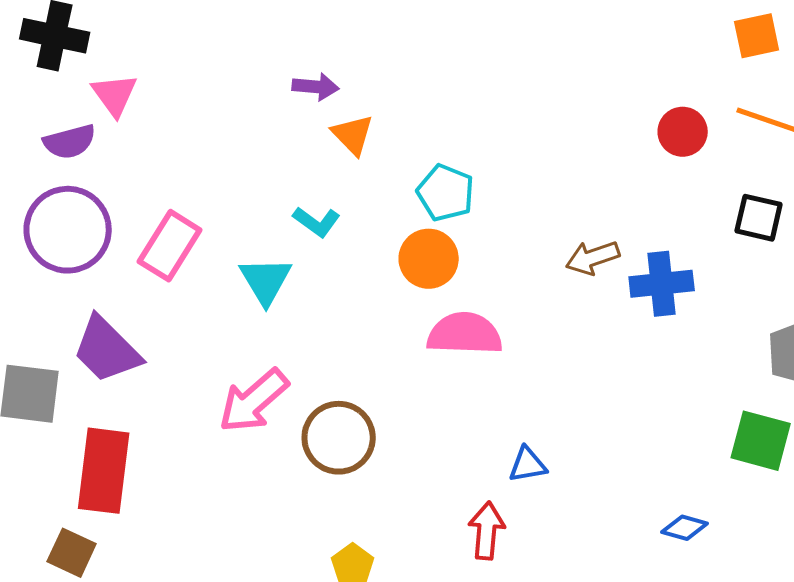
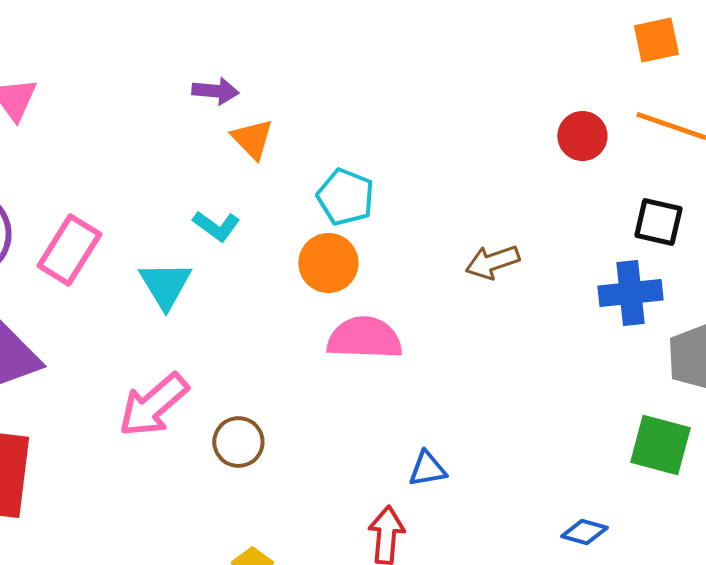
blue cross: (662, 284) -> (630, 293), moved
brown circle: (339, 438) -> (238, 442), size x0.7

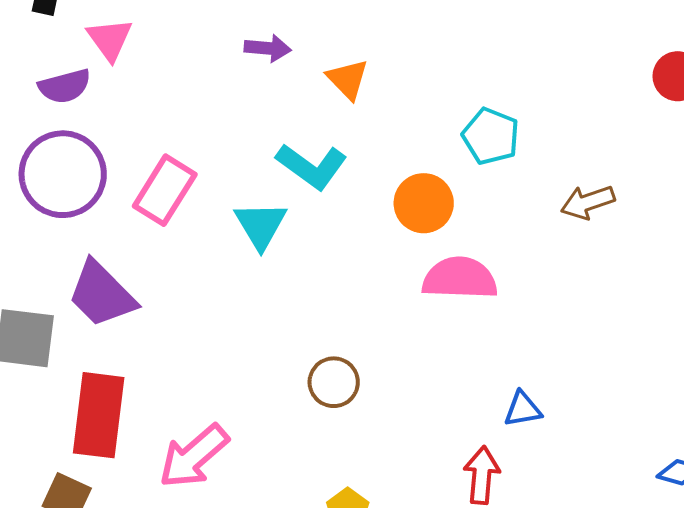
purple arrow: (215, 91) -> (268, 48), moved
cyan pentagon: (345, 197) -> (491, 136), moved
cyan L-shape: (216, 226) -> (312, 166), size x1.5
pink arrow: (153, 405) -> (194, 456), moved

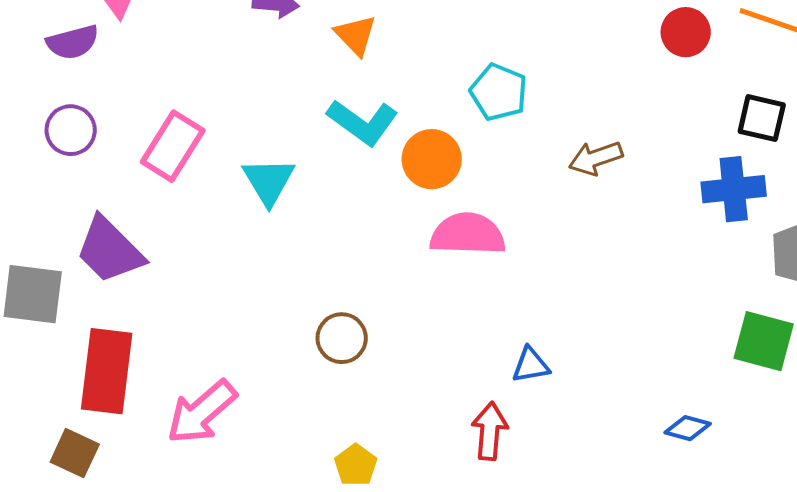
cyan L-shape: (312, 166) -> (363, 122), moved
purple circle: (63, 174) -> (71, 130), size x0.6

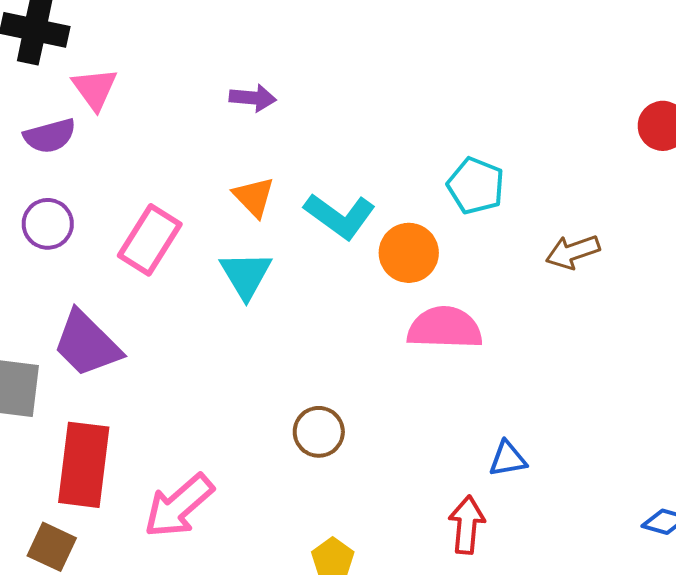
orange triangle: (356, 35) -> (254, 197), moved

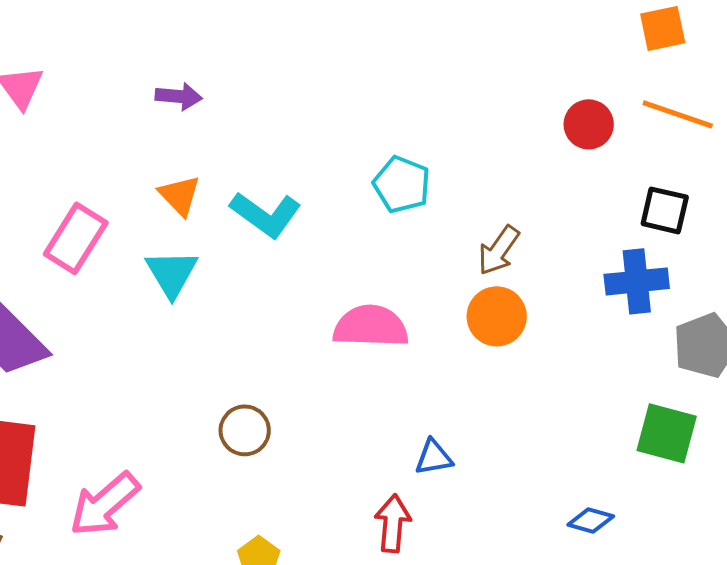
brown arrow: (573, 252) -> (499, 250), turned -36
orange circle: (409, 253) -> (497, 316), moved

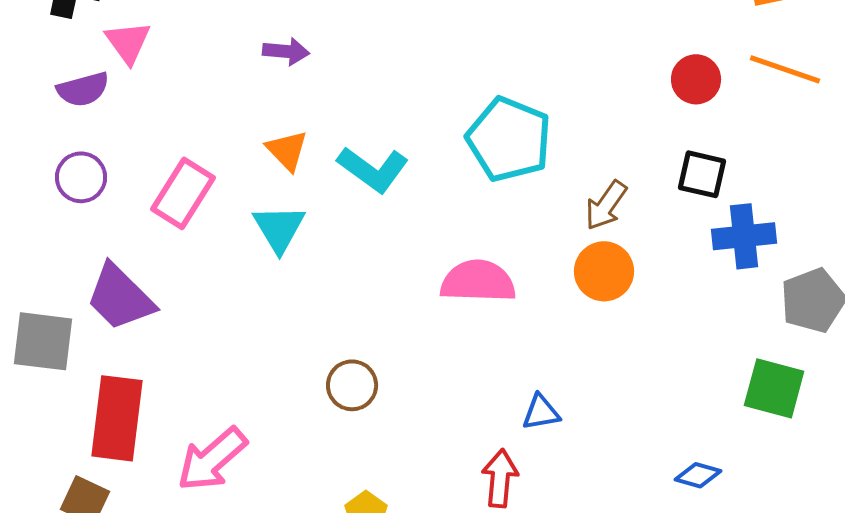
cyan pentagon: (402, 184) -> (509, 139), size x1.5
black square: (665, 210) -> (702, 174), moved

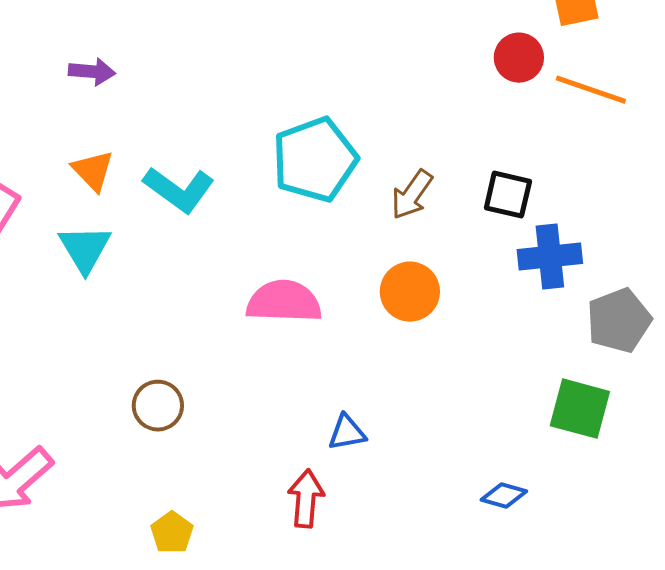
red circle: (696, 79) -> (519, 58), moved
cyan pentagon: (509, 139) -> (315, 160), turned 30
brown arrow: (606, 205) -> (412, 195), moved

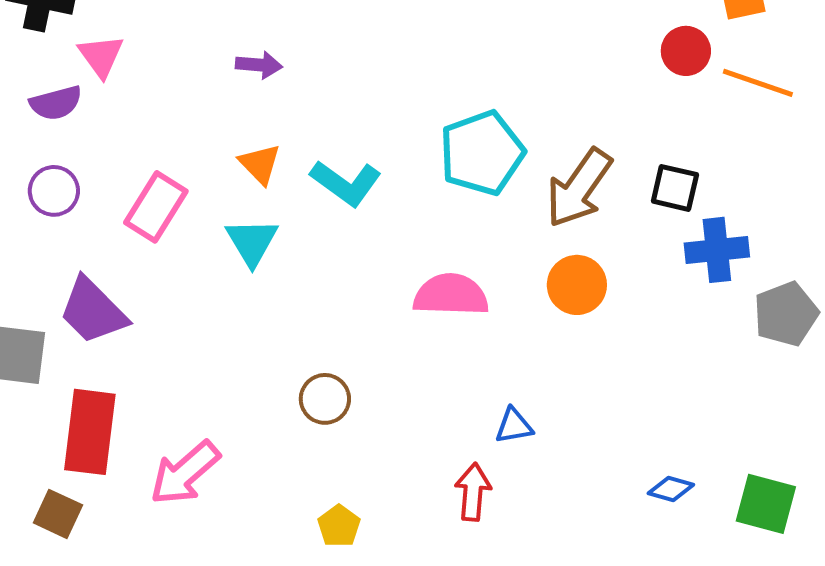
brown arrow: (412, 195) -> (579, 188), size x1.6
green square: (580, 409) -> (766, 504), moved

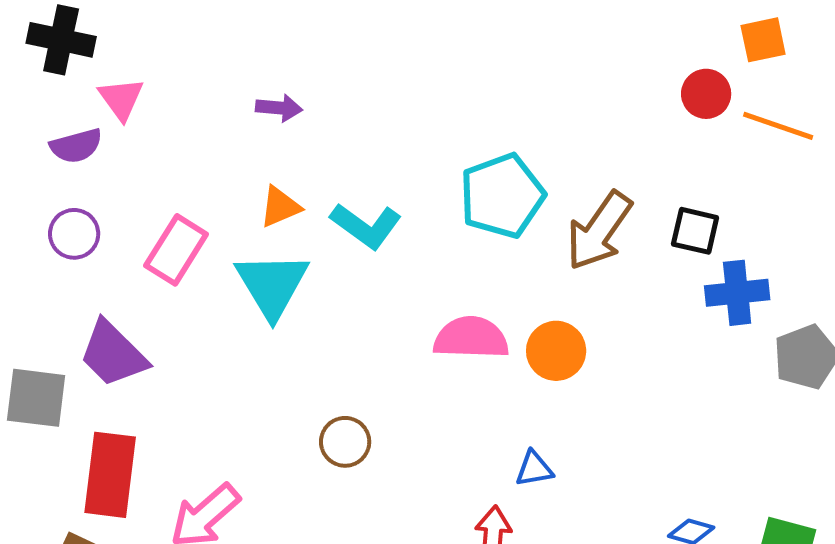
orange triangle: (260, 164) -> (280, 207), turned 51
cyan triangle: (252, 242) -> (272, 285), size x1.4
orange circle: (577, 285) -> (556, 351), moved

